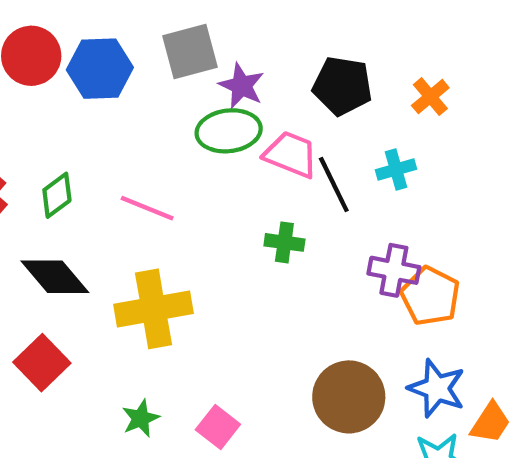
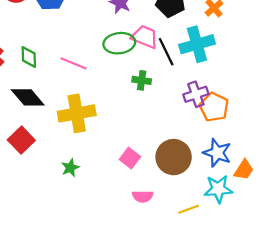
green ellipse: (229, 131) -> (119, 43), moved
cyan cross: (396, 169) -> (197, 44), size x1.8
green diamond: (57, 195) -> (29, 57), turned -55
purple cross: (394, 270) -> (196, 94), turned -30
pink square: (218, 427) -> (130, 158), moved

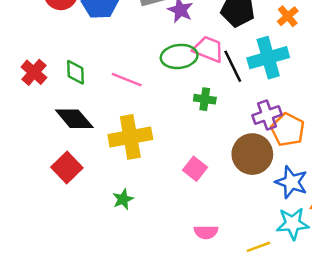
brown circle: (174, 157) -> (252, 154), moved
pink square: (130, 158) -> (195, 169), moved

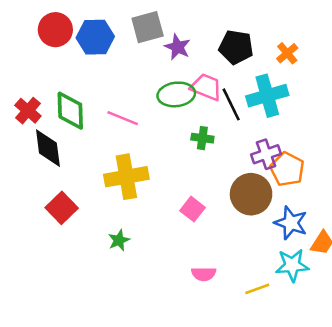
green diamond: (75, 72) -> (70, 111), size x1.5
black diamond: (74, 119) -> (48, 148), moved, turned 33

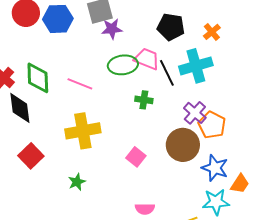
purple star: (178, 47) -> (112, 29), moved, turned -30
purple cross: (266, 154) -> (195, 113), turned -30

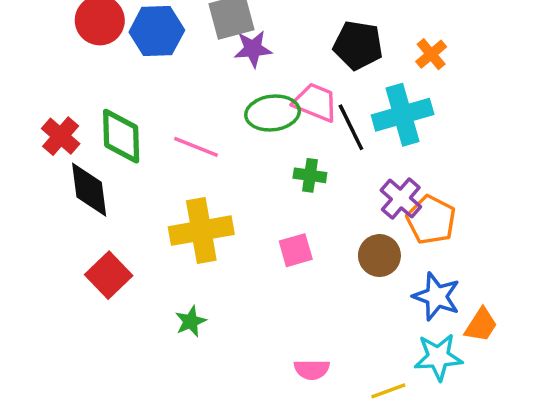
brown circle: (183, 145) -> (379, 256), size x0.7
pink square: (136, 157) -> (296, 250), moved, turned 36

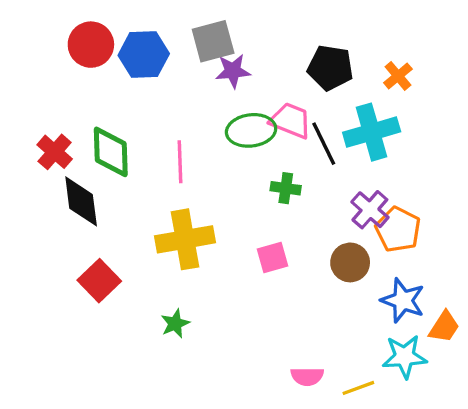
pink line: (196, 147) -> (180, 162), turned 66
pink semicircle: (312, 370) -> (307, 376), moved

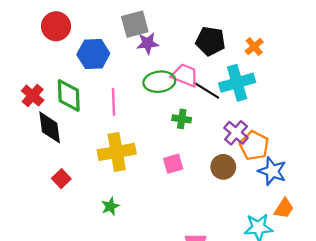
blue hexagon: (144, 54) -> (93, 54), moved
black line: (324, 144) -> (206, 90), turned -32
red square: (99, 281) -> (61, 179), size x0.7
blue star: (403, 300) -> (272, 171), moved

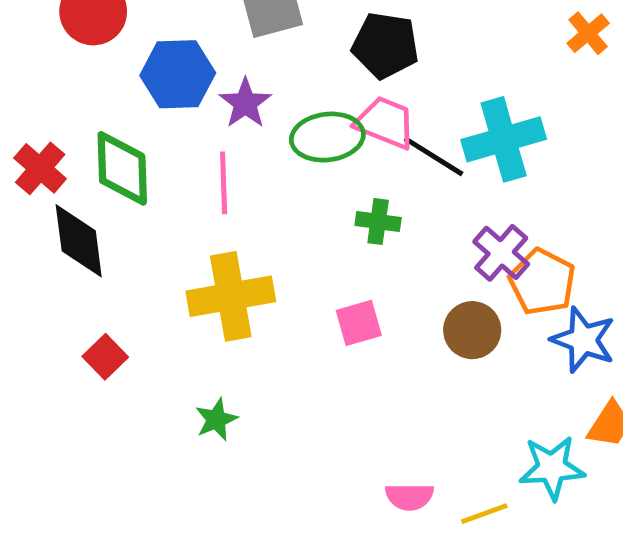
black pentagon: (210, 41) -> (385, 45), moved
purple star: (148, 43) -> (245, 103), moved, turned -30
orange cross: (254, 47) -> (588, 33), moved

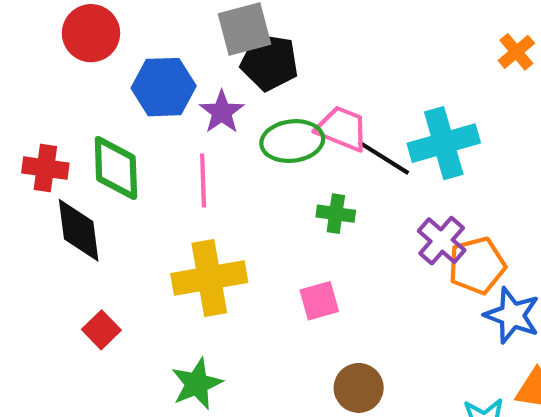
black pentagon: (385, 45) -> (269, 62), moved
red cross: (40, 168) -> (45, 168), turned -33
orange pentagon: (542, 282) -> (477, 266), turned 30
brown circle: (472, 330) -> (359, 388), moved
green star: (216, 419) -> (197, 384), size x1.4

